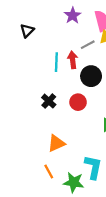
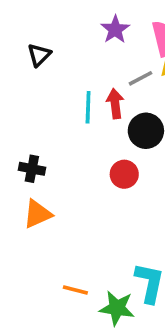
black cross: (49, 101) -> (32, 169), moved, turned -32
orange triangle: (56, 143) -> (37, 214), moved
orange line: (49, 171) -> (75, 290), turned -48

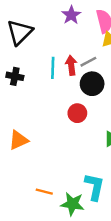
black triangle: (39, 55) -> (20, 32), size x1.6
gray line: (140, 78) -> (88, 62), moved
black cross: (32, 169) -> (15, 76), moved

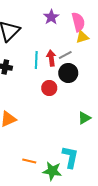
red circle: (77, 113) -> (49, 88), moved

